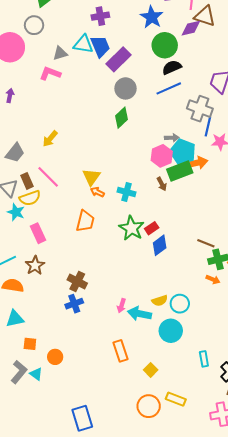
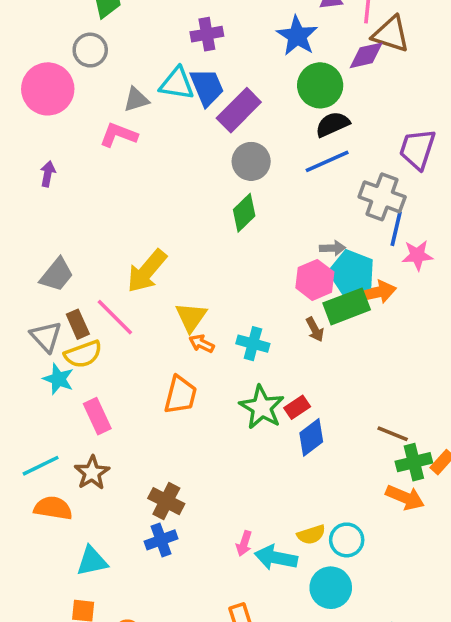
yellow arrow: (50, 139) -> (147, 271), moved, size x1.5
orange arrow: (213, 279) -> (405, 497), size x1.5
cyan triangle: (15, 319) -> (92, 561), moved

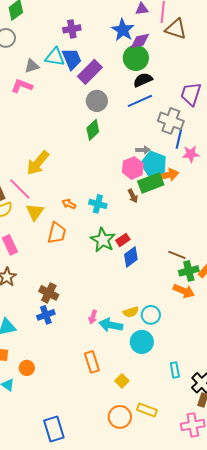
purple diamond: (366, 55) -> (140, 41), moved
yellow triangle: (191, 317) -> (35, 212), moved

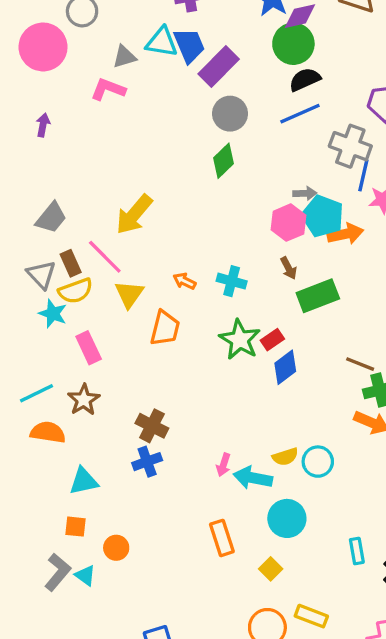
green rectangle: (151, 183) -> (318, 296), moved
cyan circle: (142, 342) -> (287, 518), moved

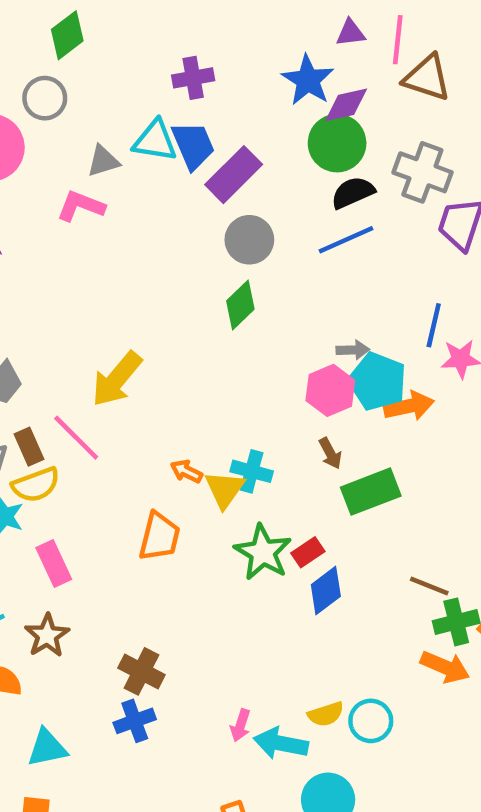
gray cross: (350, 146) -> (422, 172), moved
yellow triangle: (129, 294) -> (225, 489), moved

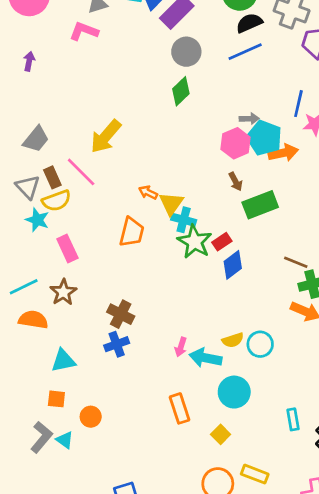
cyan cross: (252, 471) -> (184, 220), moved

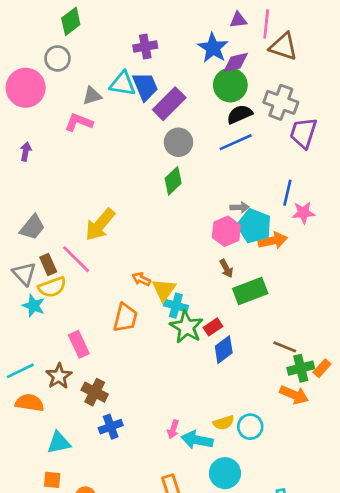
pink rectangle: (67, 249) -> (79, 344), moved
brown cross: (121, 314) -> (95, 392), moved

